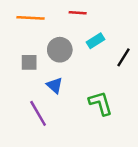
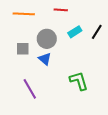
black line: (124, 57) -> (97, 32), moved
blue triangle: (55, 85) -> (45, 59), moved

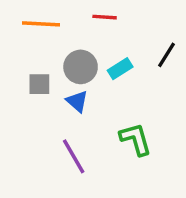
cyan rectangle: (75, 32) -> (120, 69), moved
purple line: (30, 89) -> (74, 156), moved

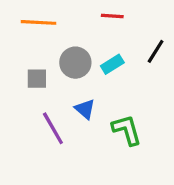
red line: (105, 17) -> (112, 16), moved
blue triangle: (77, 101) -> (85, 109), moved
purple line: (74, 156) -> (53, 128), moved

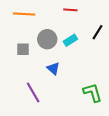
purple line: (53, 128) -> (33, 93), moved
green L-shape: (127, 130) -> (93, 93), moved

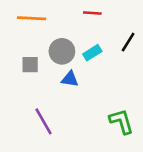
blue triangle: (53, 68) -> (70, 79), moved, turned -32

